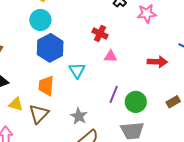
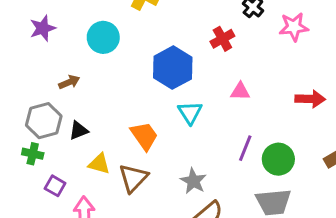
cyan circle: (40, 20) -> (103, 37), moved
red cross: (100, 33) -> (222, 39), moved, turned 35
blue hexagon: (50, 48) -> (173, 68), moved
orange trapezoid: (46, 86) -> (144, 136), turned 140

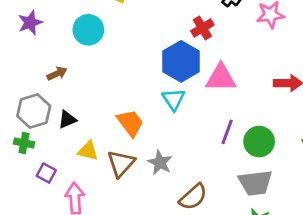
blue hexagon: (173, 68) -> (181, 61), moved
pink triangle: (240, 91) -> (221, 78), size x1.6
gray star: (193, 181) -> (160, 163), moved

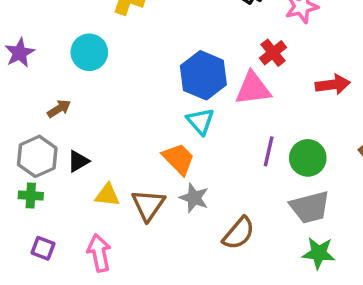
red cross: (202, 28) -> (273, 53), moved
orange trapezoid: (130, 123) -> (179, 159), moved
purple square: (46, 173) -> (43, 248), moved

